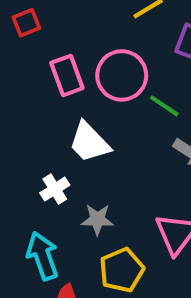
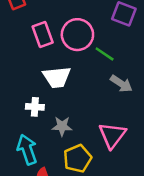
white trapezoid: (89, 142) -> (57, 77), turned -52
white cross: (55, 189) -> (35, 107), turned 36

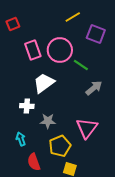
white trapezoid: (57, 77) -> (44, 83), turned 150
gray arrow: (121, 84) -> (94, 88), turned -72
cyan arrow: (27, 149) -> (21, 139), size x0.6

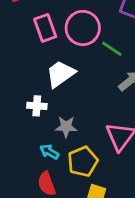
cyan arrow: (21, 139) -> (49, 152), moved, turned -40

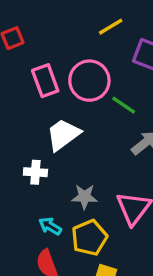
gray star: (66, 127) -> (84, 197), moved

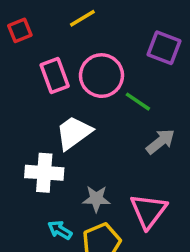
yellow line: (111, 27) -> (82, 18), moved
white cross: (35, 172) -> (44, 173), size x1.5

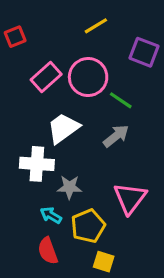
yellow line: (82, 18) -> (96, 26), moved
pink rectangle: (55, 76) -> (46, 77), turned 68
gray arrow: (161, 141) -> (116, 136), moved
gray star: (96, 199) -> (69, 187), moved

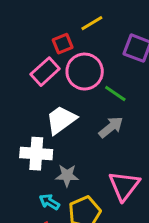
red square: (15, 37) -> (63, 44), moved

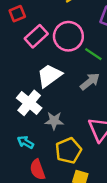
red square: (63, 44) -> (17, 14), moved
white cross: (36, 154) -> (29, 103), turned 35
cyan arrow: (49, 202) -> (26, 142), moved

